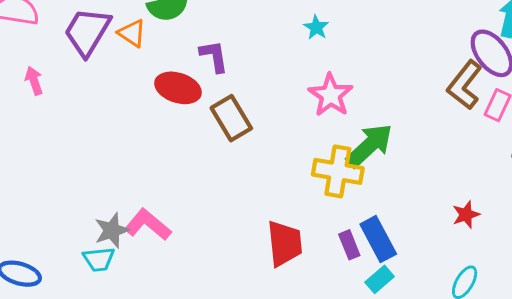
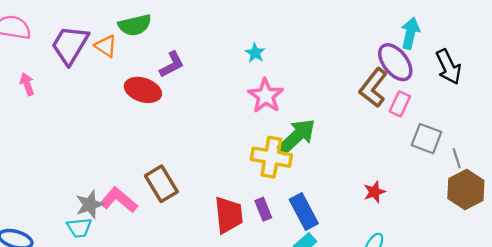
cyan star: (316, 27) -> (255, 53), moved
purple L-shape: (214, 56) -> (172, 64), turned 72
brown rectangle: (231, 118) -> (161, 184), moved
purple rectangle: (349, 245) -> (263, 209), moved

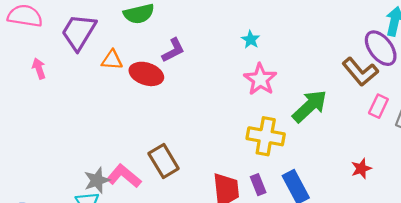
orange triangle: (106, 46) -> (112, 60), moved, turned -30
brown L-shape: (373, 88) -> (360, 72), turned -78
pink rectangle: (400, 104) -> (378, 106), moved
green arrow: (297, 136) -> (310, 106), moved

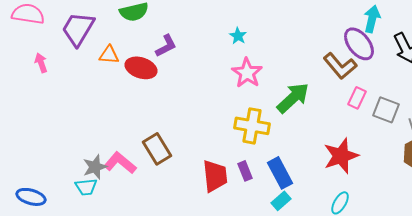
red star: (361, 168) -> (341, 156), size x1.8

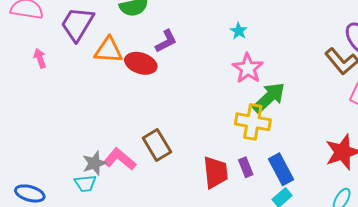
orange triangle: (109, 55) -> (109, 50), size x1.4
green arrow: (293, 98) -> (269, 98), moved

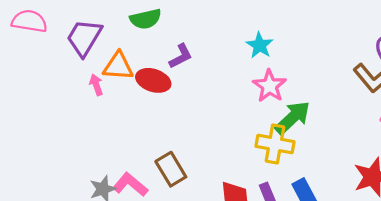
cyan star: (239, 31) -> (260, 45), size x1.4
pink arrow: (40, 58) -> (96, 85), moved

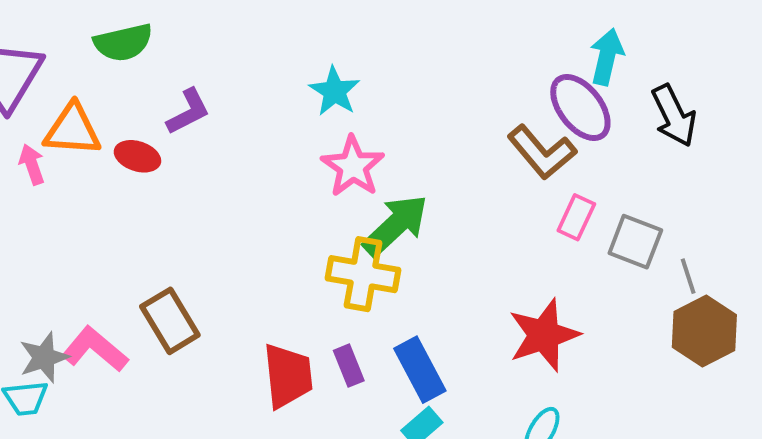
red ellipse: (153, 80) -> (137, 156), size x0.7

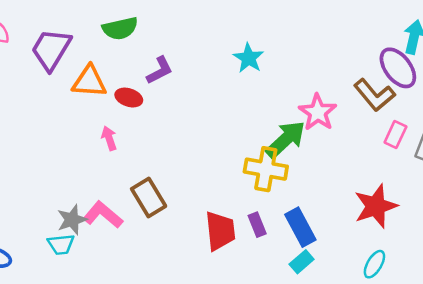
pink arrow: (32, 164) -> (109, 138), moved
pink star: (353, 166) -> (318, 112), moved

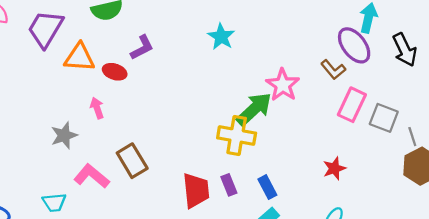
brown L-shape: (374, 95) -> (333, 70), size x0.7
pink rectangle: (395, 135) -> (352, 105), size x1.4
red star: (376, 206) -> (334, 168), size x0.6
gray star: (72, 220) -> (64, 135), moved
blue rectangle: (300, 227) -> (267, 187), size x0.7

